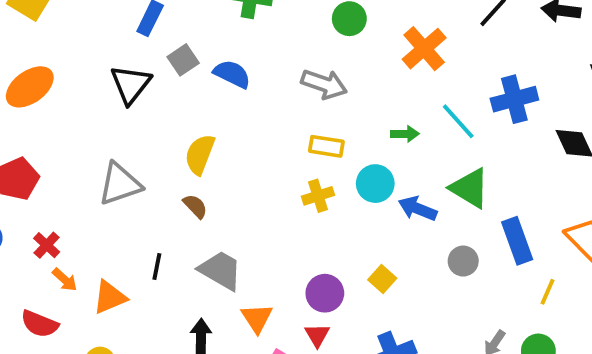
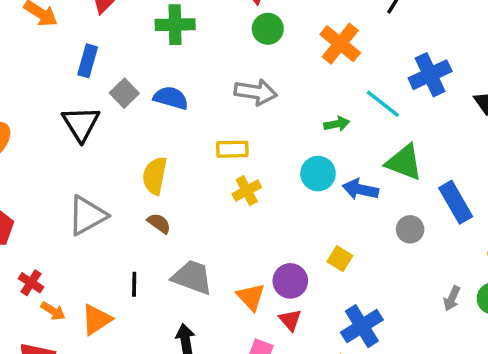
yellow rectangle: (326, 146) -> (232, 149), moved
yellow cross: (318, 196) -> (247, 191), moved
orange triangle: (257, 318) -> (251, 297), moved

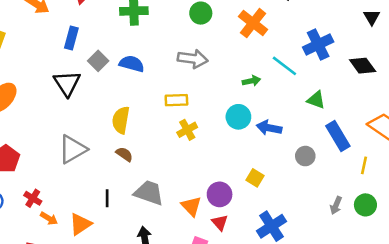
green triangle: (404, 162) -> (316, 100), moved, size x0.7

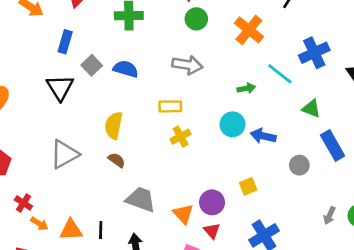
yellow square: (255, 178) -> (248, 186), turned 36
black line: (107, 198) -> (101, 230), moved
orange triangle: (80, 224) -> (71, 230), turned 30

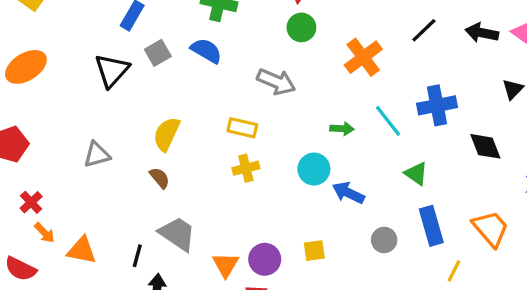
blue semicircle: (126, 69) -> (206, 51), moved
gray triangle: (64, 154) -> (97, 155), size x0.7
black line: (101, 230) -> (137, 256), moved

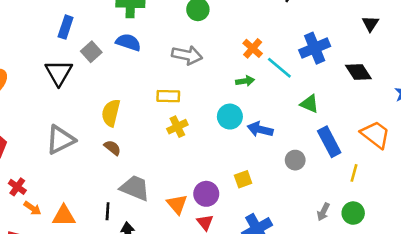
orange cross: (363, 57) -> (253, 48), moved, size x0.7
gray triangle: (97, 155) -> (60, 140), size x1.4

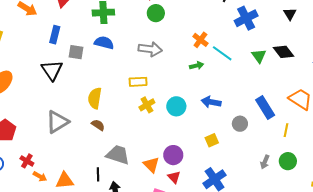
blue cross: (315, 48) -> (246, 18), moved
gray square: (91, 52) -> (76, 52), turned -35
green triangle: (309, 104) -> (259, 56), moved, turned 35
cyan circle: (230, 117) -> (176, 106), moved
yellow square: (243, 179) -> (212, 140), moved

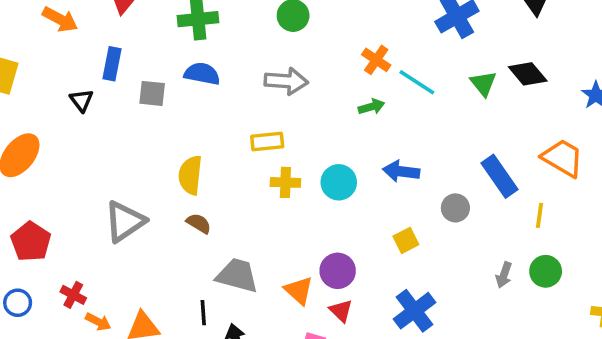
black triangle: (52, 70) -> (82, 100), moved, size x0.6
yellow cross: (147, 105) -> (285, 182), turned 35

